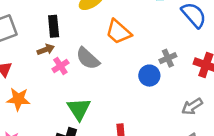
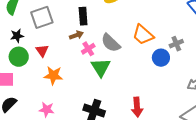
orange trapezoid: (118, 32) -> (143, 35), moved
green triangle: (79, 109) -> (101, 67), moved

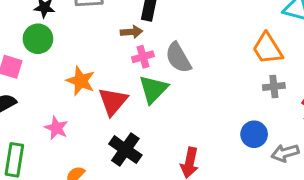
orange trapezoid: (143, 35) -> (267, 49), moved
red triangle: (42, 51) -> (113, 101), moved, size x1.5
blue circle: (161, 58) -> (254, 134), moved

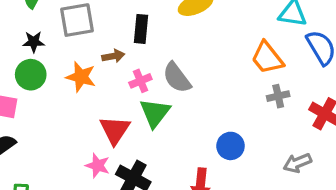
brown arrow: (131, 32) -> (113, 56), moved
orange star: (81, 81) -> (81, 77), moved
pink star: (56, 128) -> (98, 166), moved
blue circle: (254, 134) -> (231, 146), moved

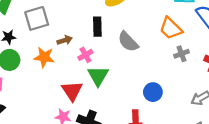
black rectangle: (141, 29) -> (97, 27), moved
gray semicircle: (177, 78) -> (128, 42), moved

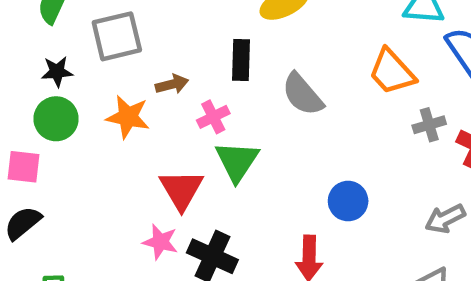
gray cross: (181, 54) -> (429, 125), moved

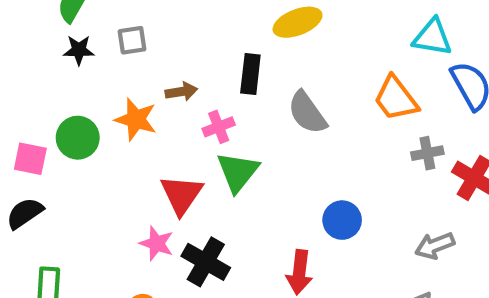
gray square: (117, 36) -> (132, 40), size x0.6
black star: (57, 72) -> (79, 50), moved
green circle: (56, 119) -> (78, 138), moved

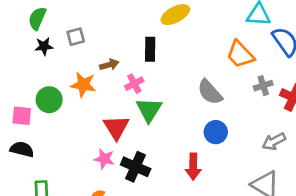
gray semicircle: (307, 113) -> (210, 92), moved
black semicircle: (25, 213) -> (22, 149), turned 55

